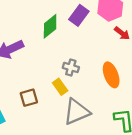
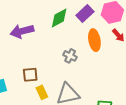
orange ellipse: (111, 75) -> (94, 40), moved
yellow rectangle: (60, 87) -> (42, 92), moved

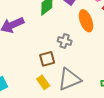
brown square: (30, 75) -> (47, 59), moved

